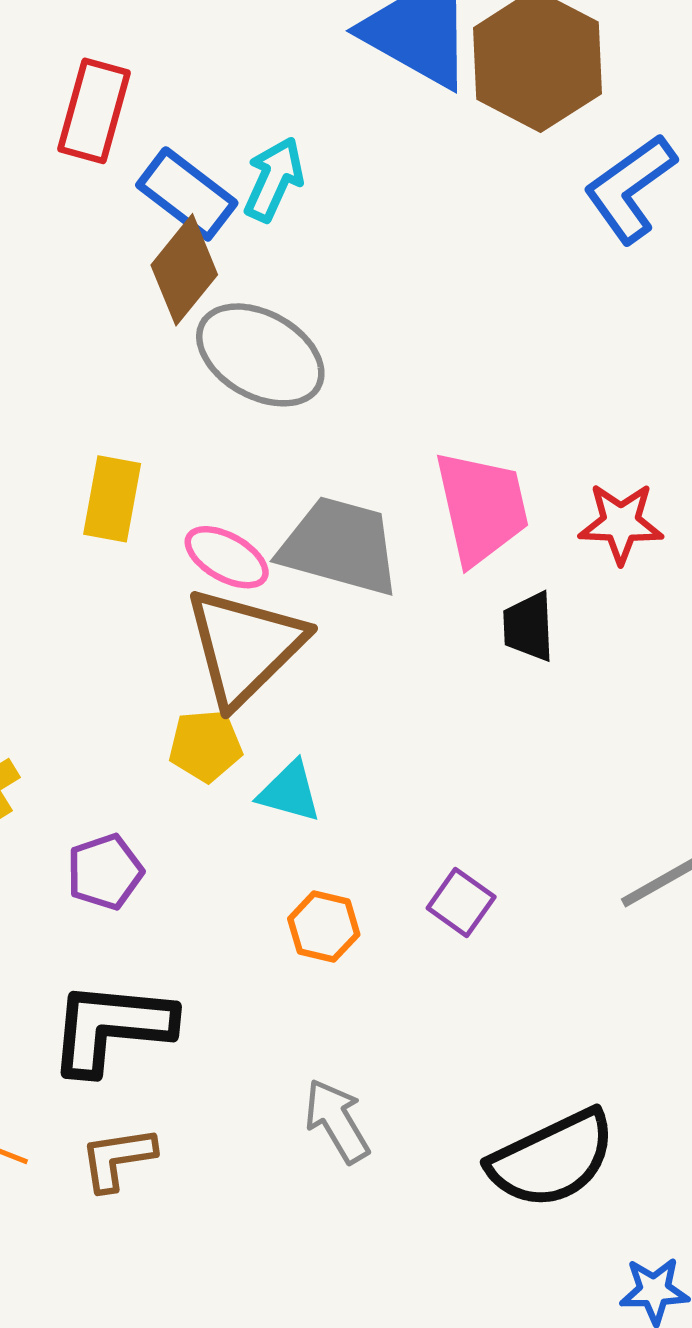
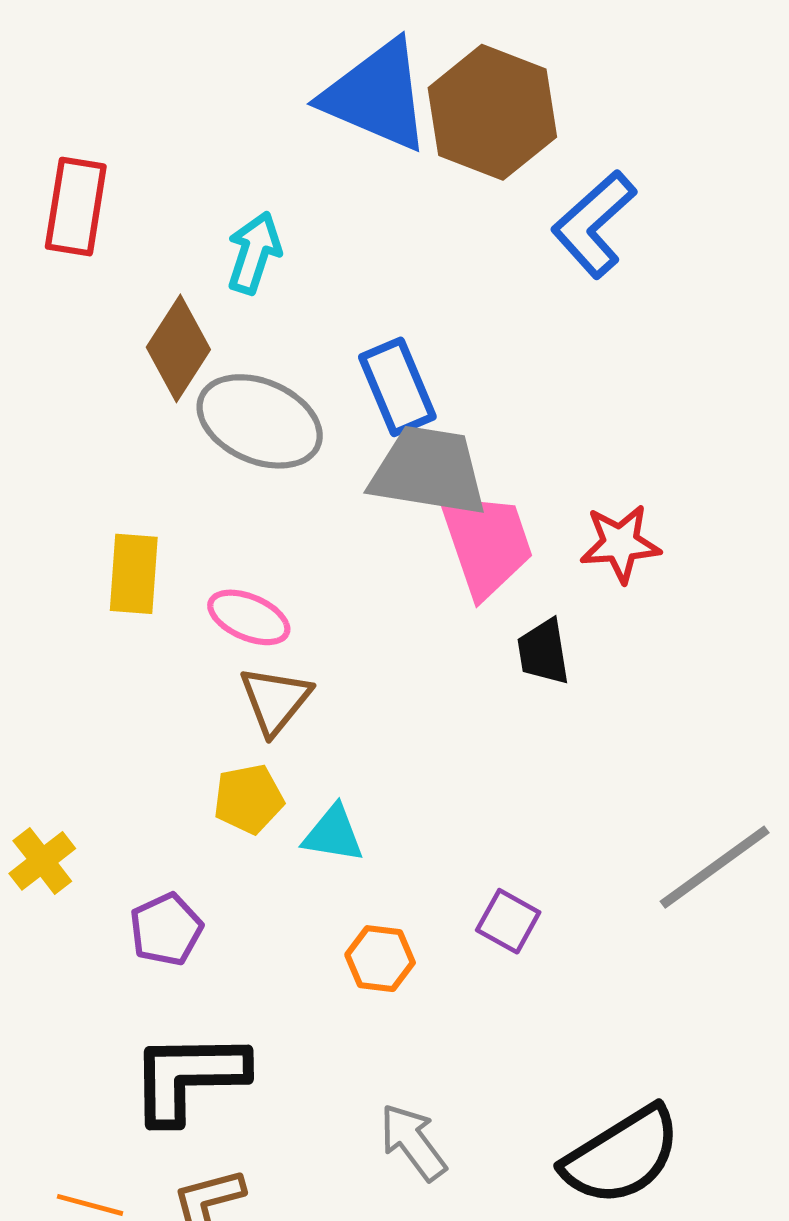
blue rectangle: (187, 194) -> (397, 387), moved, turned 36
gray trapezoid: (340, 546) -> (429, 471), moved
brown triangle: (245, 646) -> (275, 700), size x0.6

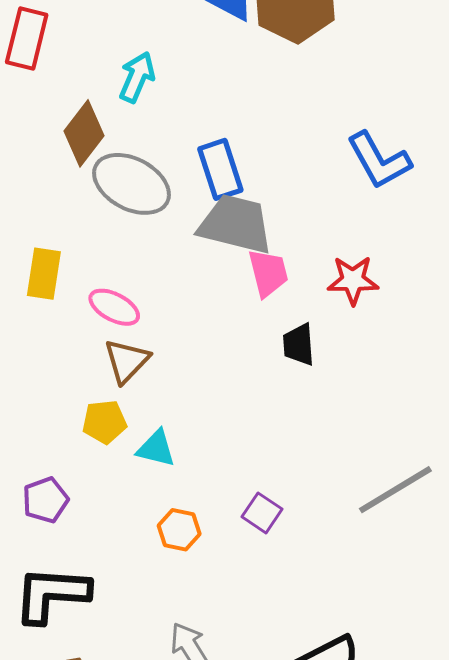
blue L-shape: (594, 224) -> (379, 160), moved, turned -82
pink trapezoid: (486, 543) -> (268, 273), size x0.7

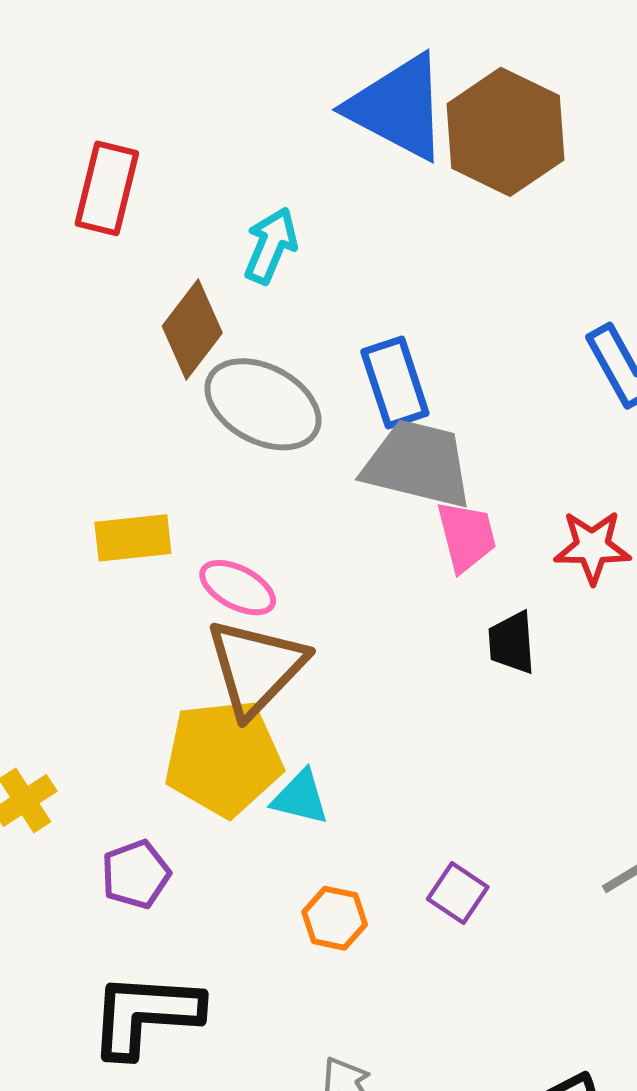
yellow rectangle: (44, 274) -> (133, 538), turned 75
brown triangle: (127, 361) -> (256, 667), size x1.5
yellow pentagon: (104, 422) -> (223, 758), size x1.8

